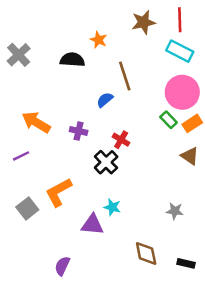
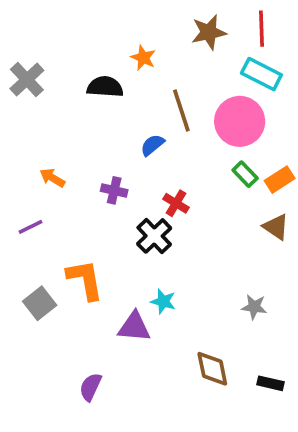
pink circle: (182, 92) -> (240, 121), moved
orange arrow: (36, 122) -> (52, 178), size x0.6
orange L-shape: (59, 192) -> (85, 280), turned 108

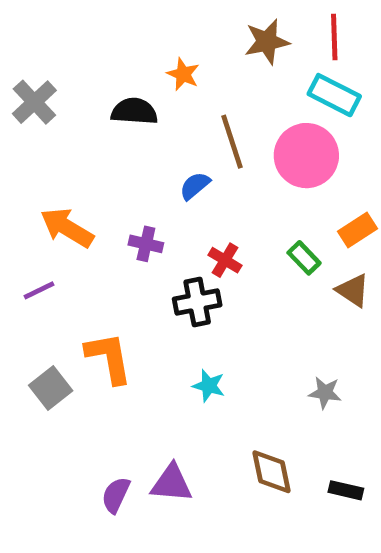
green rectangle: (245, 174) -> (304, 258), moved
orange arrow: (52, 178) -> (67, 228), size x1.6
black cross: (154, 236) -> (197, 302), turned 33
purple triangle: (134, 327) -> (172, 483), moved

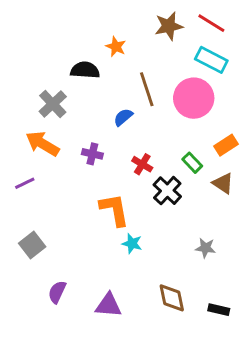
red line: (334, 37) -> (211, 23), turned -56
gray cross: (34, 102) -> (53, 104), moved
black cross: (197, 302) -> (167, 191), moved, turned -36
orange L-shape: (109, 358) -> (114, 210), moved
purple semicircle: (116, 495) -> (57, 292), moved

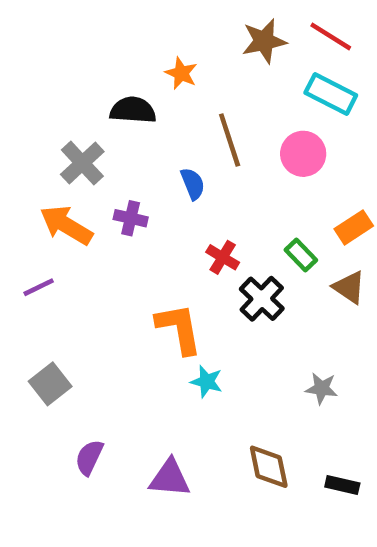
pink circle: (194, 98) -> (303, 154), size x0.7
blue semicircle: (123, 117) -> (193, 184), turned 108
purple cross: (92, 154) -> (131, 218), moved

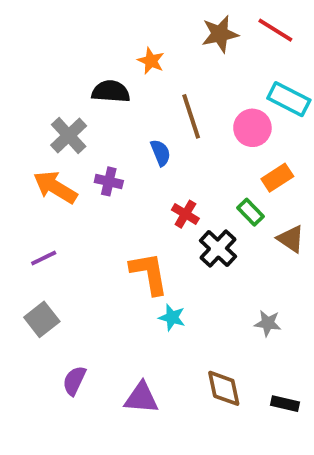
cyan rectangle: (331, 94) -> (289, 99), moved
orange rectangle: (354, 227) -> (277, 178), moved
purple line: (39, 287) -> (44, 258), moved

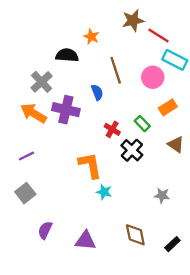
red line: (275, 30) -> (159, 36), moved
purple cross: (109, 181) -> (66, 110), size x1.6
green rectangle: (251, 212) -> (142, 124), moved
black rectangle: (285, 404) -> (172, 244), turned -56

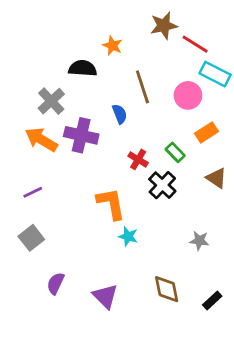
purple triangle: (86, 241) -> (105, 296), turned 40

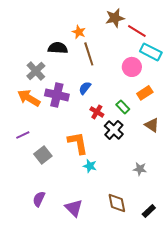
brown line: (142, 87) -> (89, 54), moved
blue semicircle: (120, 114) -> (85, 88), moved, turned -120
gray square: (31, 238) -> (43, 155), moved

